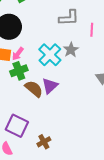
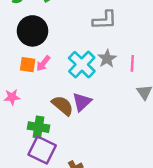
pink line: (92, 30) -> (132, 63), moved
green cross: (19, 71) -> (38, 127), moved, turned 30

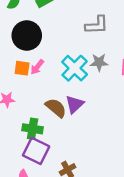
gray star: (107, 59) -> (99, 62), turned 30

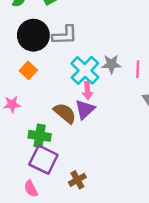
gray L-shape: (97, 25) -> (65, 35), moved
pink arrow: (37, 67) -> (87, 91), moved, turned -42
orange square: (22, 68) -> (28, 70), turned 35

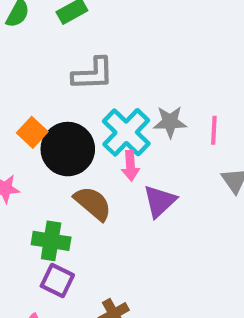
black circle: (33, 35) -> (68, 149), moved
purple triangle: (85, 109) -> (160, 201), moved
purple square: (43, 160) -> (57, 281), size x0.7

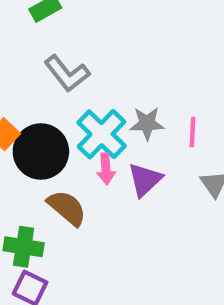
gray L-shape: (93, 74) -> (67, 74), turned 54
purple triangle: (160, 201) -> (145, 180), moved

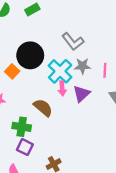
gray L-shape: (67, 74) -> (73, 41), moved
black circle: (41, 152) -> (30, 55), moved

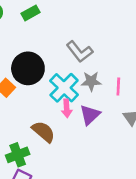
green cross: (22, 127) -> (18, 155), turned -30

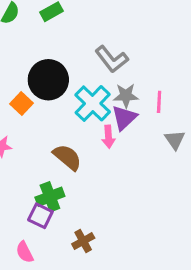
pink arrow: (67, 108) -> (108, 137), moved
purple triangle: (90, 115) -> (124, 118), moved
green cross: (18, 155) -> (50, 197), moved

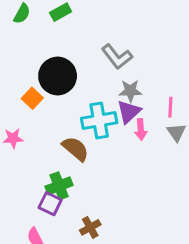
pink line: (159, 102) -> (170, 107), moved
cyan cross: (93, 103) -> (99, 121), moved, turned 36
pink arrow: (108, 137) -> (141, 129), moved

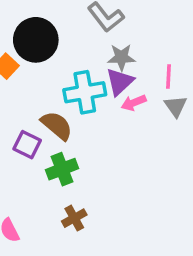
pink arrow: (141, 129) -> (134, 103), turned 72
green cross: (59, 186) -> (62, 169), moved
purple square: (50, 204) -> (27, 145), moved

